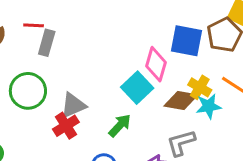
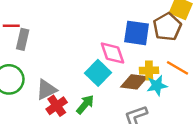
pink diamond: (156, 64) -> (113, 53), turned -32
yellow cross: (200, 87) -> (149, 70), turned -30
red cross: (66, 126) -> (57, 106), moved

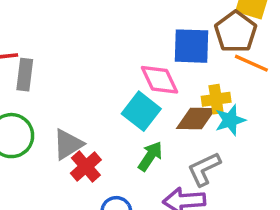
orange line: (178, 68) -> (251, 63), moved
green arrow: (85, 104) -> (150, 156), moved

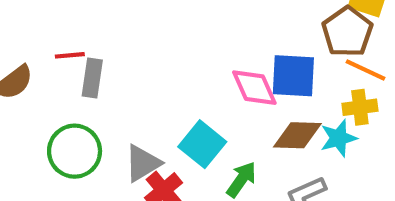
blue square: (192, 46) -> (293, 76), moved
yellow cross: (216, 99) -> (360, 107), moved
cyan square: (141, 111) -> (202, 144), moved

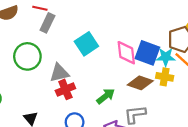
yellow cross: (360, 107) -> (165, 77), moved
cyan star: (339, 138) -> (166, 57), moved
cyan square: (202, 144) -> (86, 44), moved

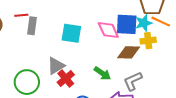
cyan square: (86, 44) -> (71, 33), turned -30
green circle: (27, 56) -> (27, 82), moved
green arrow: (106, 96) -> (102, 73), turned 90

